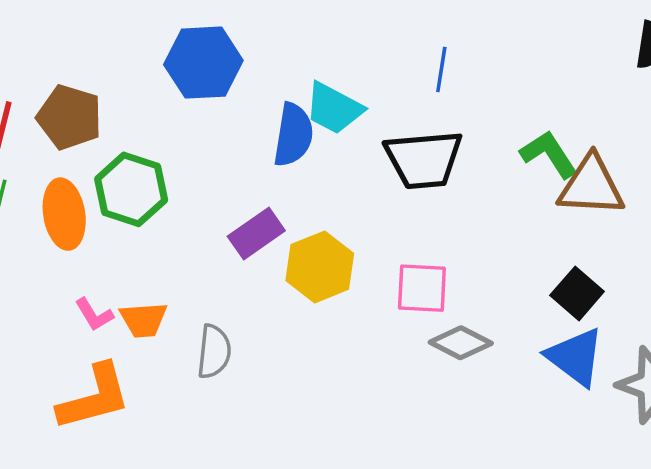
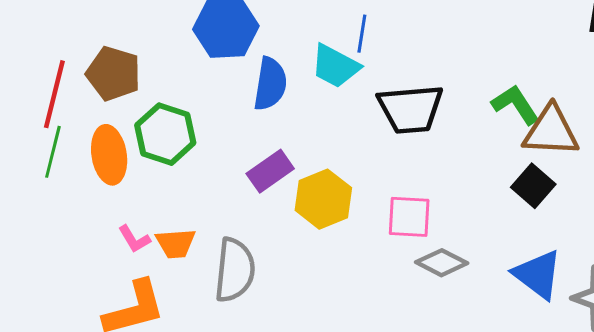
blue line: (441, 70) -> (362, 34), moved
blue semicircle: (293, 135) -> (270, 84), moved
black square: (577, 293) -> (533, 186), moved
gray semicircle: (214, 352) -> (235, 270), size x1.4

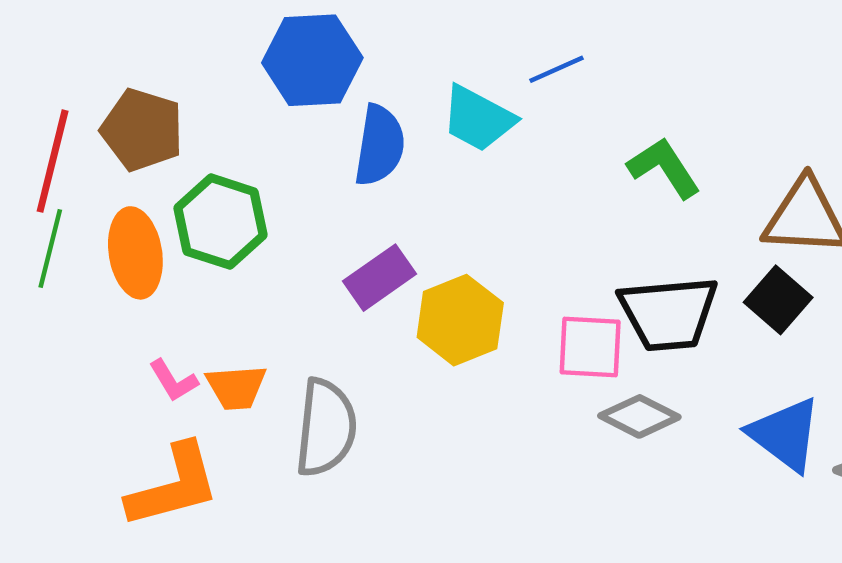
blue line: (362, 34) -> (556, 69), moved, turned 57
green L-shape: (516, 105) -> (664, 168), moved
black trapezoid: (411, 109) -> (668, 313), moved

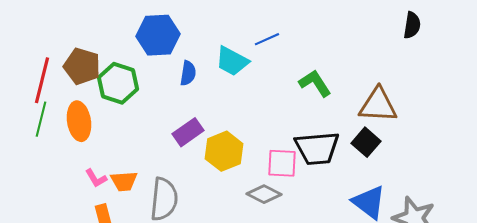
blue semicircle: (380, 145) -> (188, 73), size x0.7
green hexagon: (221, 222) -> (118, 83), moved
gray diamond: (639, 416) -> (264, 194), moved

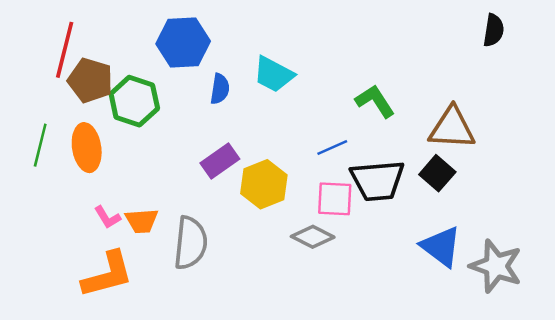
blue line: (267, 39) -> (332, 148), moved
red line: (42, 80) -> (65, 50), moved

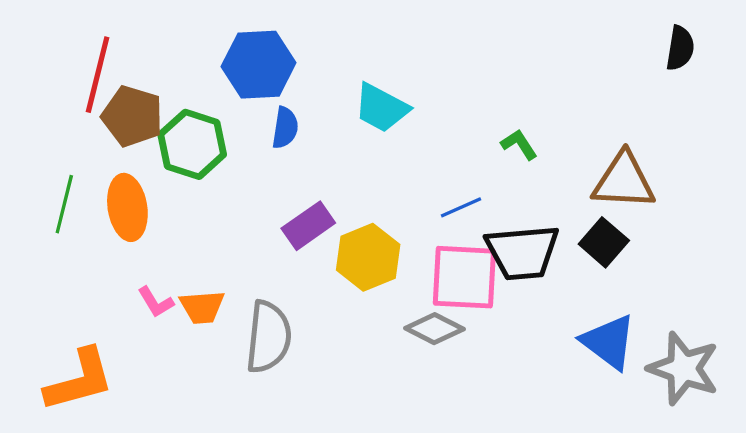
blue semicircle: (220, 89) -> (285, 128), moved
green L-shape: (375, 101) -> (519, 144), size x0.7
pink square: (335, 199) -> (464, 277), size x1.4
orange L-shape: (107, 275) -> (79, 380), moved

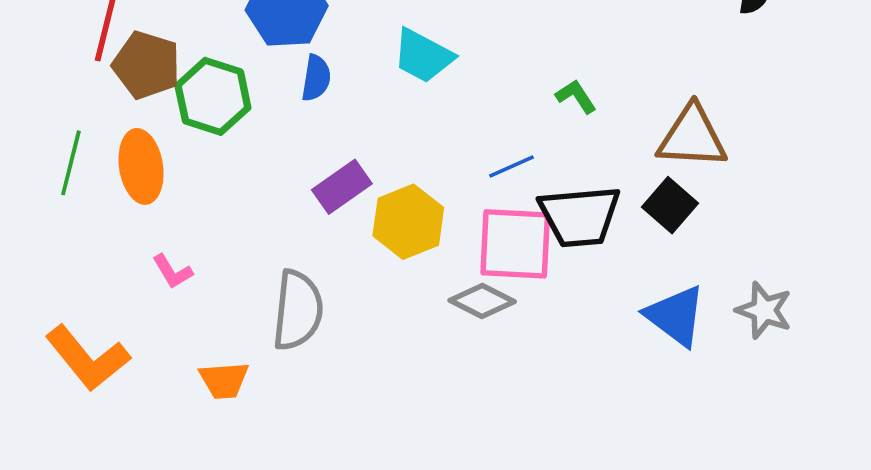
orange trapezoid: (202, 307) -> (224, 380), moved
gray star: (683, 368) -> (764, 310), moved, size x0.7
orange L-shape: (79, 380) -> (88, 358), turned 66

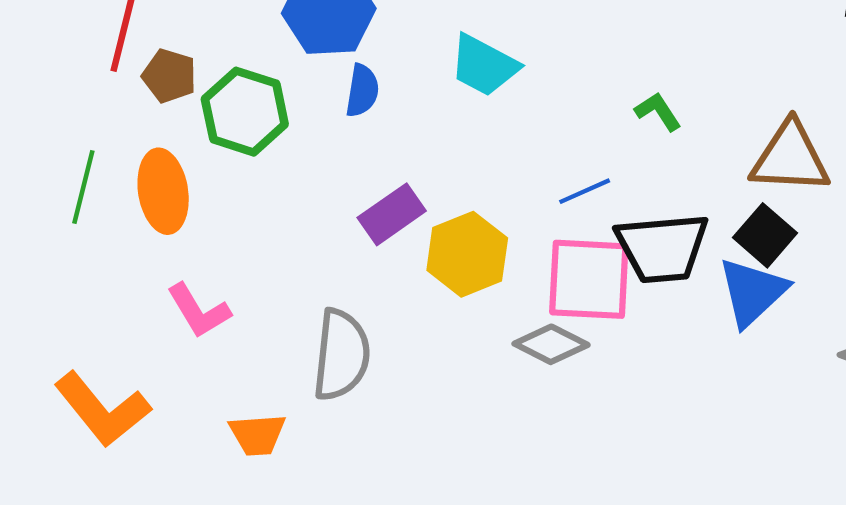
brown pentagon: (147, 65) -> (169, 76), size x0.7
pink L-shape: (172, 272) -> (199, 311), size x1.4
blue triangle: (676, 316) -> (752, 292), moved, turned 40

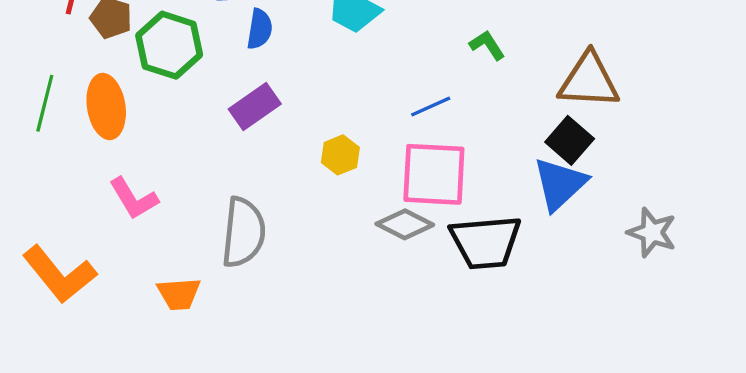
purple rectangle: (392, 214) -> (255, 107), moved
black trapezoid: (662, 248) -> (486, 242), moved
yellow hexagon: (467, 254) -> (340, 155), size x0.6

